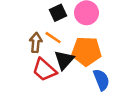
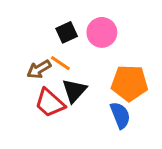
brown arrow: (36, 43) -> (39, 69), turned -126
orange pentagon: (86, 51) -> (129, 83), moved

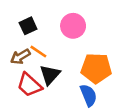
black square: (67, 32) -> (28, 26), moved

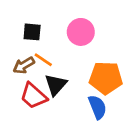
black square: (28, 26) -> (32, 32), turned 30

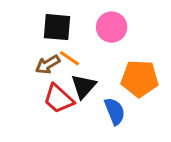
black square: (32, 32) -> (57, 27), size x1.4
blue semicircle: (97, 107) -> (115, 111), moved

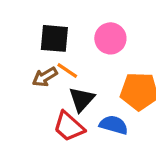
red trapezoid: (59, 99) -> (69, 127), moved
blue semicircle: (115, 111) -> (114, 125), turned -52

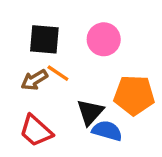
black triangle: (82, 99) -> (90, 112), moved
red trapezoid: (69, 127) -> (36, 131), moved

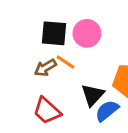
pink circle: (104, 39) -> (87, 33), moved
blue semicircle: (107, 131) -> (107, 111), turned -55

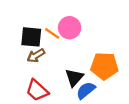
black square: (54, 33) -> (31, 37), moved
orange line: (65, 62) -> (52, 33), moved

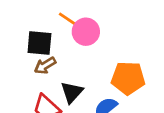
orange line: (52, 33) -> (68, 19), moved
black triangle: (74, 78) -> (72, 92), moved

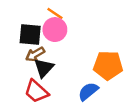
pink circle: (86, 32) -> (55, 30), moved
black triangle: (72, 92) -> (44, 68), moved

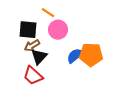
pink circle: (55, 30) -> (58, 30), moved
blue semicircle: (88, 91) -> (75, 56), moved

